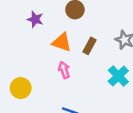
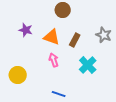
purple star: (35, 19) -> (26, 30), moved
cyan cross: (118, 76) -> (88, 65), moved

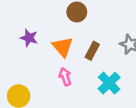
orange triangle: (52, 37) -> (63, 47), turned 30

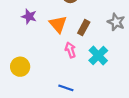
pink arrow: (65, 77) -> (70, 50), moved

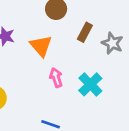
brown rectangle: (84, 28) -> (85, 32), moved

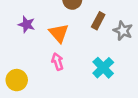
pink arrow: (56, 78) -> (57, 62), moved

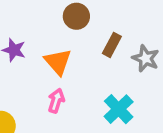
pink arrow: (57, 62) -> (56, 101), turned 35

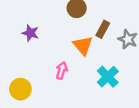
orange triangle: (58, 62) -> (83, 45), moved

